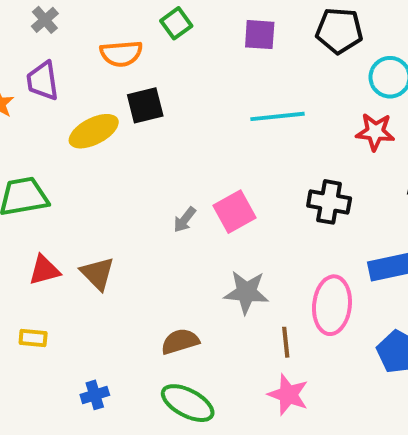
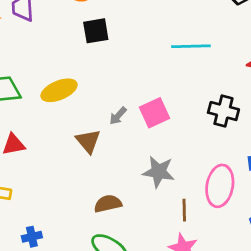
yellow ellipse: (94, 131) -> (59, 90), moved
brown triangle: (97, 273) -> (88, 141), moved
blue cross: (95, 395) -> (32, 237), moved

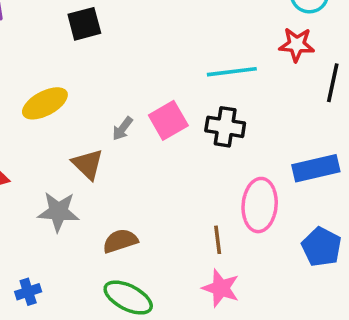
cyan line: (191, 46) -> (232, 72), moved
black cross: (223, 111) -> (225, 127), moved
gray star: (159, 172) -> (58, 212), moved

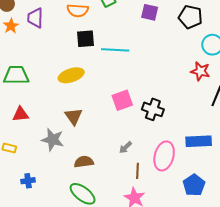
cyan line: (232, 72) -> (115, 50), moved
yellow ellipse: (45, 103) -> (71, 75), moved
gray arrow: (122, 129) -> (125, 147), moved

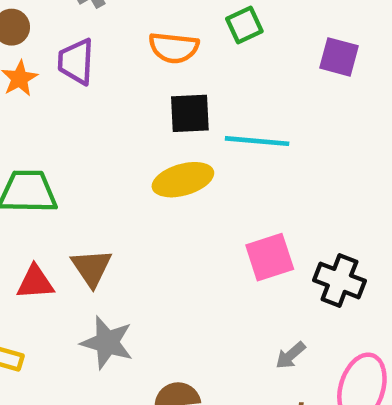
yellow ellipse: (71, 75) -> (183, 180), moved
brown triangle: (74, 116) -> (92, 268), moved
gray arrow: (125, 147) -> (290, 355), moved

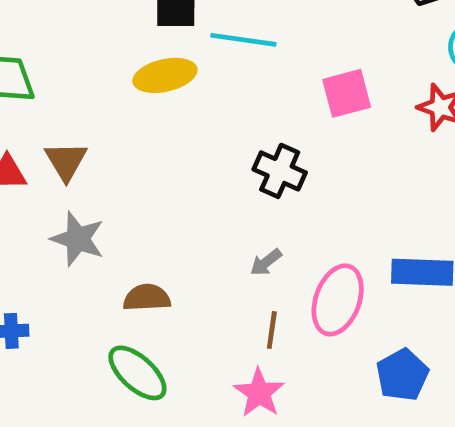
pink square: (270, 257) -> (347, 93), moved
black cross: (339, 280) -> (280, 171), moved

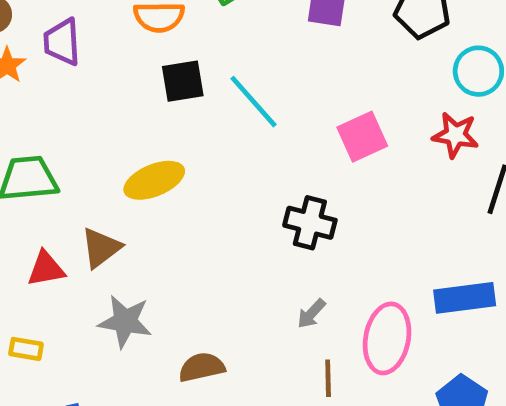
cyan line: (243, 40) -> (254, 102), turned 50
yellow ellipse: (165, 75) -> (154, 180), moved
brown triangle: (66, 161) -> (101, 248), turned 33

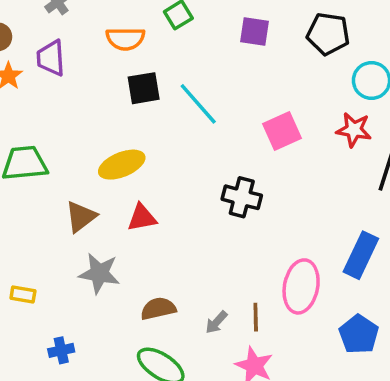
red triangle: (46, 269) -> (142, 218), moved
blue rectangle: (465, 298) -> (361, 255), turned -57
gray arrow: (311, 314) -> (216, 322), moved

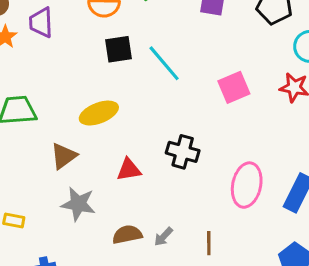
black cross: (242, 197) -> (183, 152), moved
red triangle: (142, 218) -> (129, 170), moved
pink ellipse: (301, 286) -> (247, 185), moved
gray arrow: (216, 322) -> (163, 237), moved

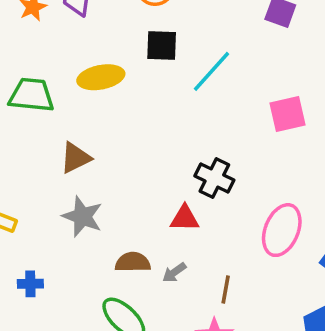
cyan line: (164, 63) -> (212, 71), turned 72
yellow ellipse: (99, 113) -> (101, 77), moved
red triangle: (129, 170) -> (185, 218), moved

